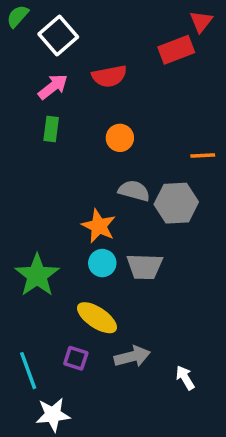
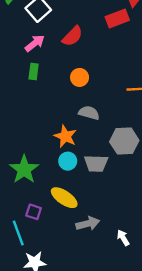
red semicircle: (109, 76) -> (72, 36), turned -35
gray hexagon: (176, 203) -> (124, 141), moved
purple square: (76, 358) -> (34, 212), moved

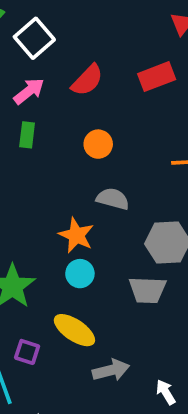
red rectangle: (117, 19) -> (157, 77), moved
gray trapezoid: (96, 163) -> (147, 290), moved

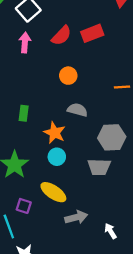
red rectangle: (157, 77) -> (92, 33), moved
pink arrow: (29, 91) -> (25, 42), turned -48
green rectangle: (27, 135) -> (24, 113), moved

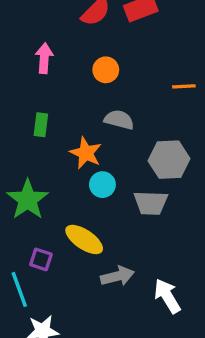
pink arrow: (25, 42) -> (44, 58), moved
cyan circle: (57, 157) -> (102, 185), moved
white arrow: (111, 231) -> (167, 296), size x1.5

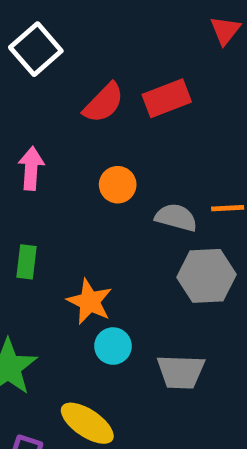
gray semicircle: (119, 120) -> (176, 217), moved
gray hexagon: (169, 160) -> (206, 276), moved

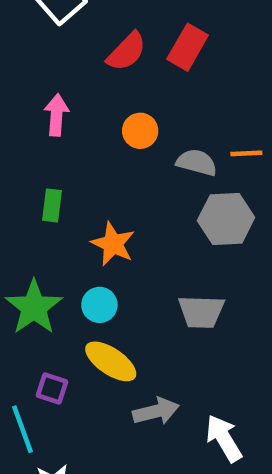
red rectangle: (167, 98) -> (188, 47), turned -39
cyan circle: (113, 346) -> (99, 305), moved

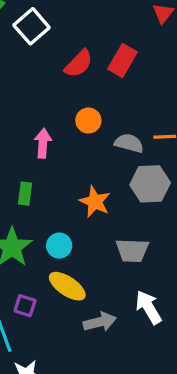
pink arrow: (56, 115) -> (43, 143), moved
green rectangle: (52, 205) -> (25, 194), moved
orange star: (113, 244) -> (95, 202), moved
white arrow: (224, 438) -> (148, 307), moved

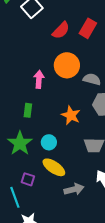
orange circle: (88, 120) -> (67, 65), size x1.6

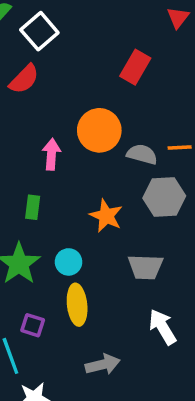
red semicircle: (61, 30) -> (24, 79), moved
yellow ellipse: (54, 167) -> (77, 305), turned 50
gray arrow: (74, 189) -> (103, 364), moved

